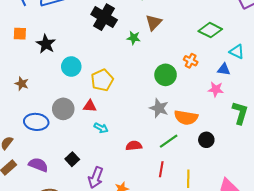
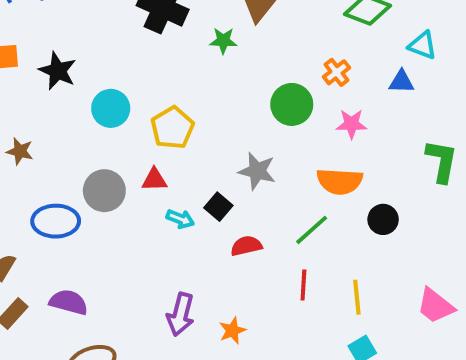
orange cross: (191, 61) -> (336, 72), turned 32
pink star: (216, 89) -> (352, 124), moved
gray star: (159, 108) -> (257, 171), moved
black square: (72, 159) -> (218, 207), moved

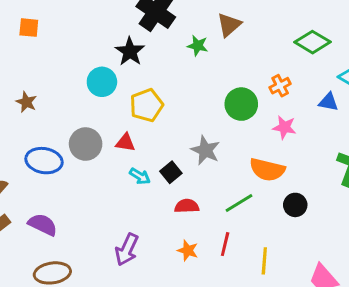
black star: (58, 71) -> (130, 51), moved
orange star: (232, 331) -> (188, 250), moved, turned 30

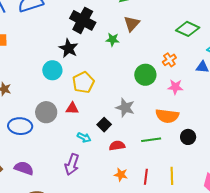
cyan arrow: (140, 176) -> (84, 137), moved
green line: (239, 203) -> (151, 140), turned 30
red line: (225, 244) -> (146, 177), moved
purple arrow: (127, 250) -> (72, 164), moved

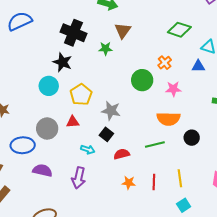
gray star: (125, 108) -> (111, 111), moved
purple semicircle: (24, 168) -> (42, 170), moved

